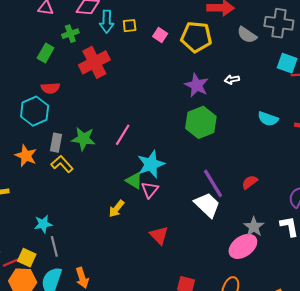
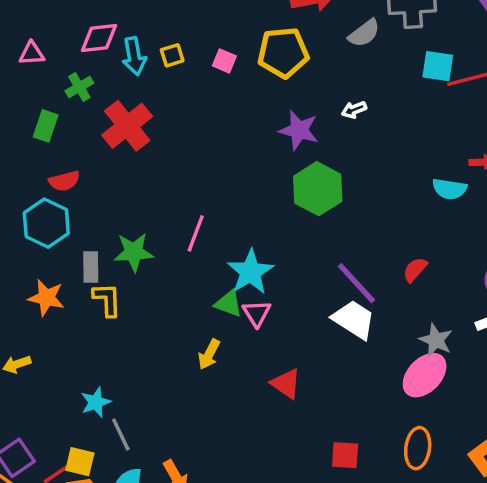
gray semicircle: (247, 35) -> (364, 33), turned -60
cyan semicircle: (268, 119) -> (449, 189), moved
yellow L-shape: (62, 164) -> (107, 300), turned 50

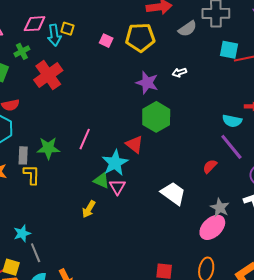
yellow square: (172, 55) -> (67, 29), moved, turned 32
purple line: (356, 283) -> (231, 147), moved
red triangle: (286, 384) -> (134, 144), moved

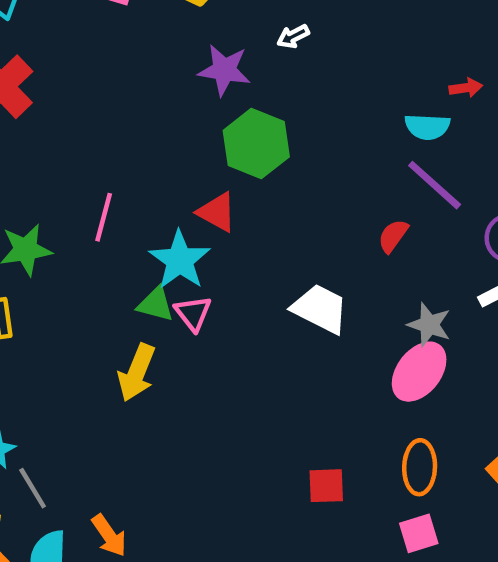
yellow arrow: (89, 209) -> (137, 373), size x1.4

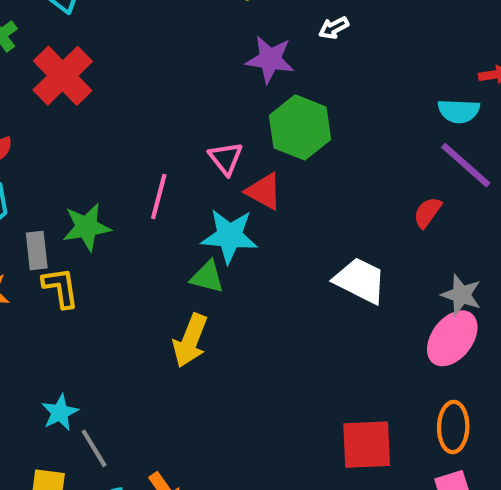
cyan star: (180, 260) -> (229, 236), turned -30
pink triangle: (193, 313) -> (226, 158), moved
red square: (326, 486) -> (367, 445), size x1.5

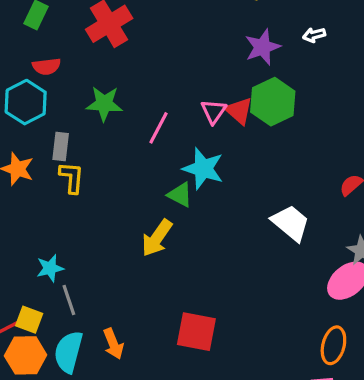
purple star: (270, 59) -> (263, 47), turned 30
red triangle: (264, 191) -> (239, 111), moved
green star: (87, 227) -> (104, 104), moved
red square: (367, 445) -> (196, 332), moved

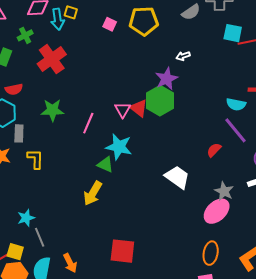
purple star: (263, 47) -> (166, 79), moved
gray rectangle: (61, 146) -> (19, 133), moved

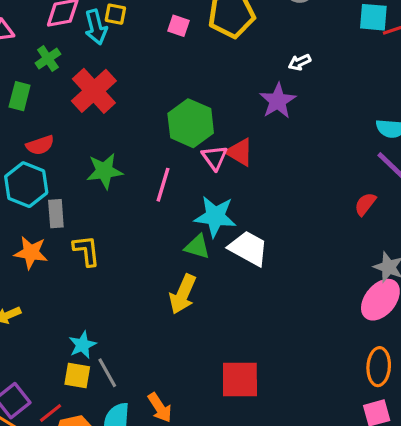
green hexagon: (160, 101) -> (191, 123), moved
white trapezoid: (177, 177) -> (248, 248), moved
yellow square: (15, 252) -> (77, 376), moved

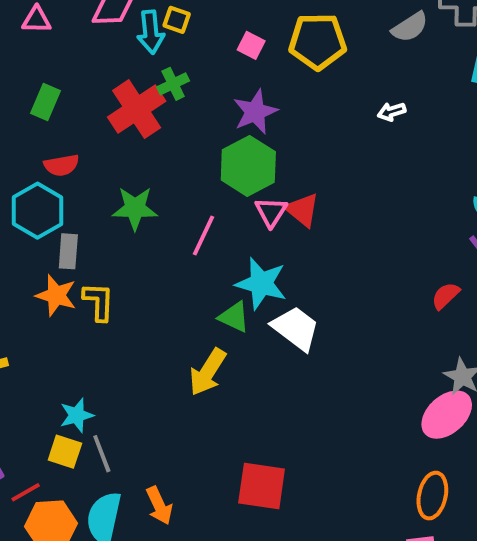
green cross: (48, 59) -> (173, 84), moved
purple star: (278, 101) -> (255, 112), moved
orange star: (31, 253) -> (56, 295), moved

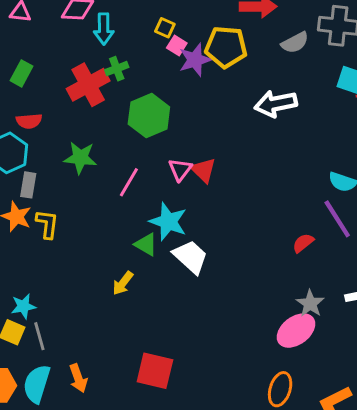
yellow square: (177, 20) -> (165, 28), moved
purple star: (255, 112) -> (195, 60), moved
white arrow: (392, 112) -> (276, 104), size x2.0
green hexagon: (248, 166) -> (149, 116), moved
yellow arrow: (208, 372) -> (123, 283), size x0.7

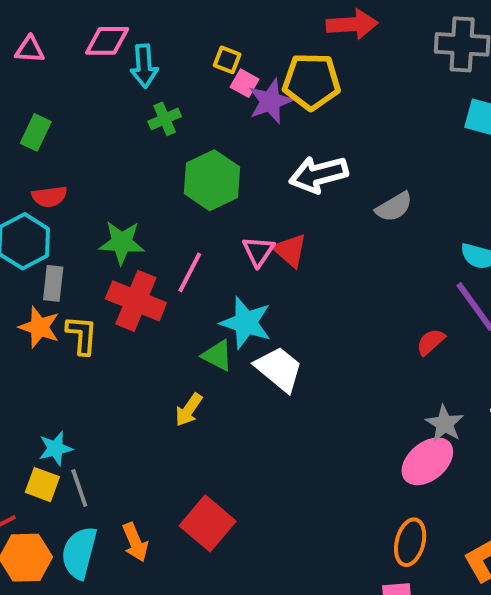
gray semicircle: (295, 43) -> (394, 207), moved
red cross: (88, 85) -> (136, 301), moved, turned -36
white arrow: (276, 104) -> (319, 174), moved
red square: (155, 371) -> (208, 523), moved, turned 30

